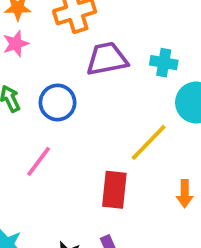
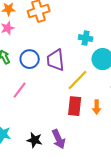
purple trapezoid: (107, 59) -> (56, 60), moved, turned -85
red rectangle: (114, 190) -> (75, 106), moved

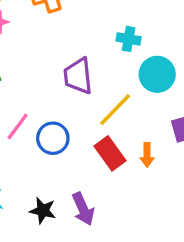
blue circle: (30, 59) -> (53, 138), moved
red rectangle: (75, 106) -> (110, 153), turned -42

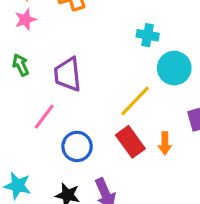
purple trapezoid: (78, 76) -> (68, 74), moved
blue circle: (53, 138) -> (77, 146), moved

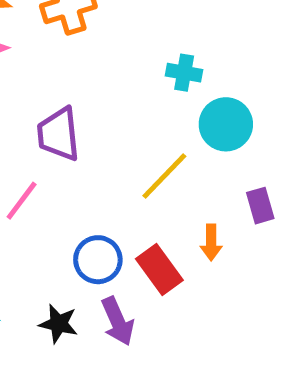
red rectangle: (130, 142) -> (159, 270), moved
blue circle: (77, 146) -> (98, 260), moved

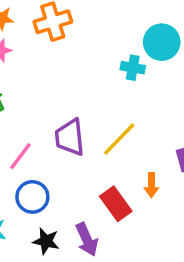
cyan circle: (226, 124) -> (162, 42), moved
purple trapezoid: (59, 134) -> (70, 137), moved
blue circle: (98, 260) -> (32, 197), moved

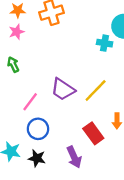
purple trapezoid: (70, 137) -> (63, 89), turned -50
black star: (46, 241) -> (37, 158), moved

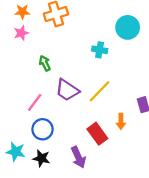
cyan cross: (105, 43) -> (100, 50), moved
green arrow: (13, 65) -> (45, 63), moved

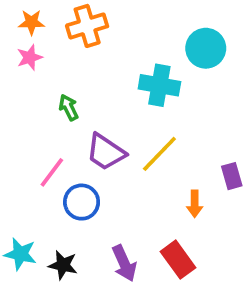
cyan cross: (100, 50) -> (159, 85), size x1.5
blue circle: (43, 129) -> (82, 202), moved
red rectangle: (97, 134) -> (178, 260), moved

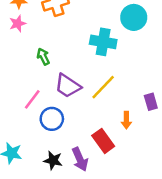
red rectangle: (178, 260) -> (103, 141), moved
black star: (63, 265) -> (53, 160), moved

